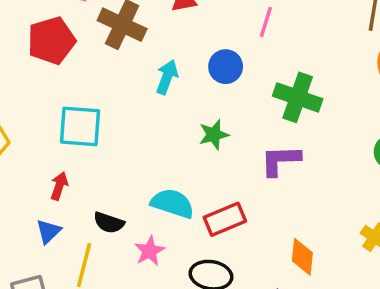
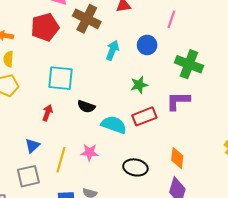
red rectangle: (225, 219) -> (144, 116), moved
black semicircle: (109, 223) -> (86, 107), moved
blue triangle: (48, 231) -> (32, 146), moved
pink star: (150, 251) -> (89, 152), moved, turned 30
orange diamond: (302, 257) -> (177, 158), moved

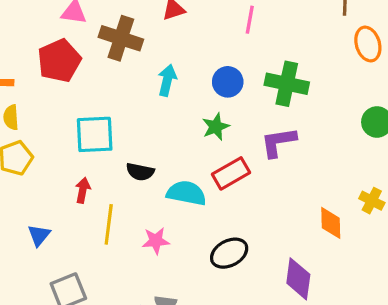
blue circle: (147, 45) -> (228, 82), moved
blue triangle: (32, 146) -> (39, 235), moved
orange diamond: (177, 158) -> (331, 223), moved
yellow line: (61, 160) -> (109, 224), moved
black ellipse: (135, 167) -> (229, 253), turned -30

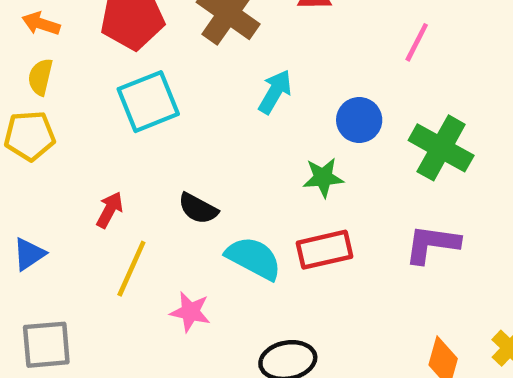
cyan square: (95, 134) -> (148, 102), moved, turned -36
purple L-shape: (278, 142) -> (432, 244), moved

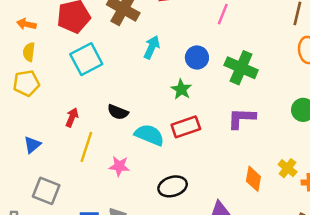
green star: (323, 178) -> (181, 89), turned -30
gray square: (46, 345) -> (46, 191), turned 32

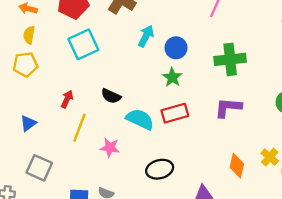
blue circle: (197, 57) -> (176, 48), moved
green cross: (241, 68) -> (230, 59), turned -32

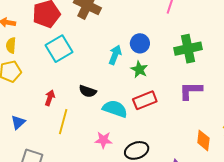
cyan arrow: (146, 36) -> (115, 55), moved
pink star: (110, 148) -> (103, 140), moved

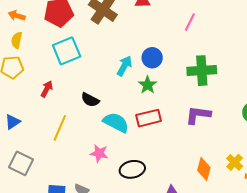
red arrow: (50, 98) -> (47, 89), moved

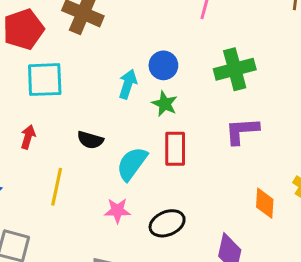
cyan square: (67, 51) -> (45, 80), turned 32
red rectangle: (149, 118) -> (175, 149), turned -65
cyan semicircle: (116, 122) -> (132, 164), turned -70

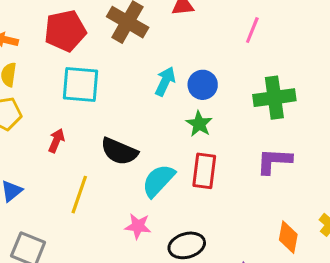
cyan arrow: (128, 84) -> (165, 81), moved
black semicircle: (90, 140) -> (119, 151), size x1.4

